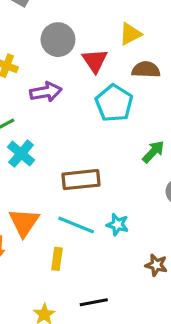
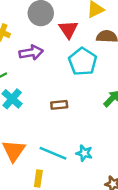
brown rectangle: (81, 180) -> (59, 105), moved, size x0.6

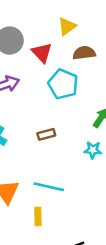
cyan star: (84, 153) -> (93, 150), moved

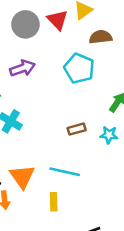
red triangle: (42, 53) -> (58, 20), moved
brown rectangle: (46, 134) -> (77, 129), moved

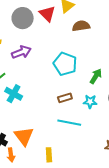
cyan pentagon: (79, 68) -> (65, 64), moved
cyan line: (65, 172) -> (69, 123), moved

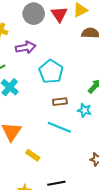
cyan pentagon: (65, 64) -> (51, 72), moved
yellow rectangle: (49, 155) -> (33, 155), turned -64

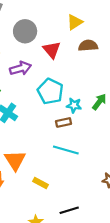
red triangle: (59, 14) -> (52, 50), moved
cyan star: (84, 110) -> (74, 105), moved

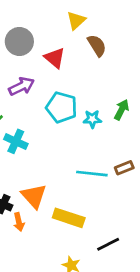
brown semicircle: (88, 46) -> (97, 45), turned 72
brown rectangle: (63, 122) -> (124, 168), moved
yellow rectangle: (41, 183) -> (69, 218), size x1.6

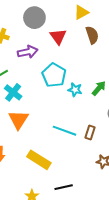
brown rectangle: (124, 168) -> (90, 132), turned -64
orange triangle: (34, 196) -> (18, 120), moved

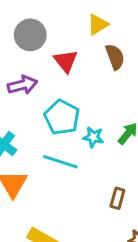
cyan line: (64, 131) -> (60, 162), moved

